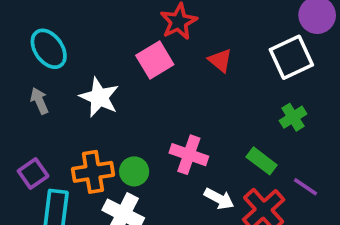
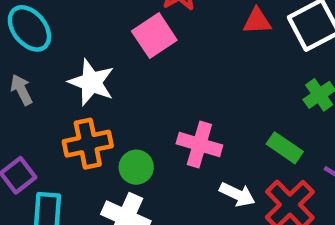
red triangle: (220, 60) -> (257, 21), moved, turned -40
orange cross: (93, 172) -> (88, 144), moved

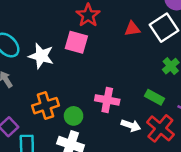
pink square: (154, 36) -> (76, 42), turned -35
white star: (91, 82) -> (41, 56), moved

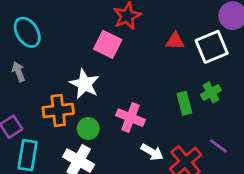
white star: (41, 56) -> (85, 84), moved
green rectangle: (155, 97) -> (184, 103), moved, turned 36

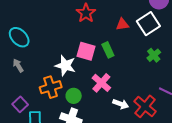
pink square: (108, 44) -> (86, 51), moved
green rectangle: (184, 103) -> (108, 50), moved
pink cross: (130, 118) -> (101, 83), turned 30

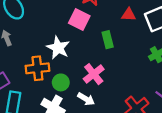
pink square: (86, 51) -> (79, 19), moved
white arrow: (121, 104) -> (86, 99), moved

